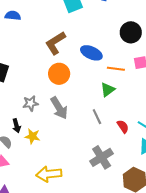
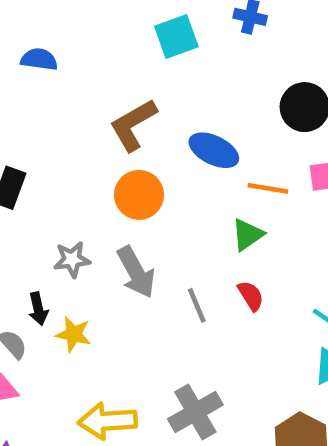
gray line: (97, 117) -> (197, 305), moved
red semicircle: (123, 126) -> (251, 296), moved
gray cross: (102, 157) -> (195, 412), moved

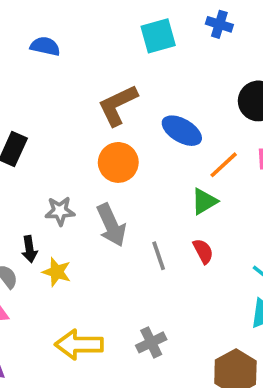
orange line: (268, 188) -> (224, 165), turned -56
gray cross: (195, 412) -> (151, 342), size x0.7

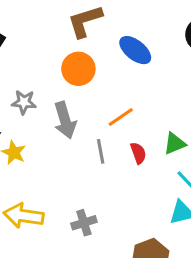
orange line: (224, 165) -> (121, 117), moved
green triangle: (204, 201) -> (175, 143), moved

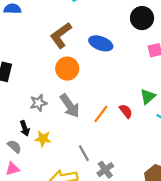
orange line: (121, 117) -> (101, 114), moved
gray line: (101, 151) -> (84, 153), moved

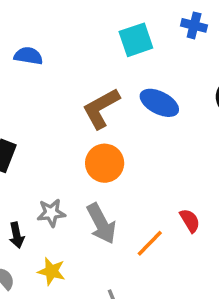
blue ellipse: (101, 43) -> (159, 103), moved
red semicircle: (126, 111) -> (190, 221), moved
black arrow: (25, 128) -> (17, 235), moved

